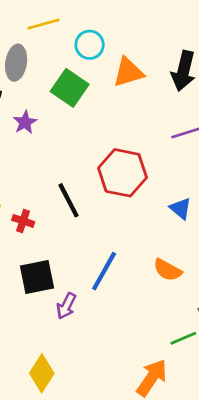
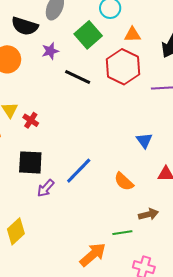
orange triangle: (128, 72) -> (132, 35), size x0.7
red hexagon: (123, 173) -> (123, 67), moved
black line: (68, 200) -> (78, 77), moved, turned -52

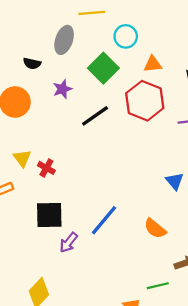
black semicircle: (25, 26) -> (32, 63), size x0.6
black line: (78, 77) -> (95, 116), turned -56

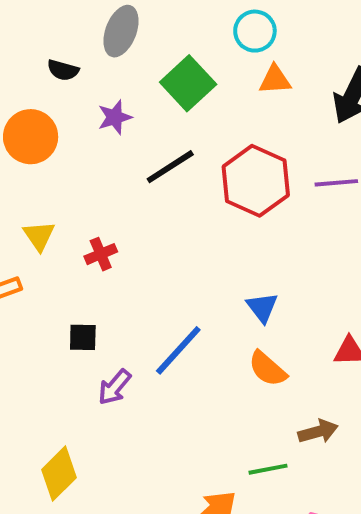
cyan circle: (126, 36) -> (255, 31), moved
red hexagon: (145, 101) -> (256, 181), moved
red cross: (46, 168) -> (101, 254), moved, turned 36
blue triangle: (175, 181) -> (262, 307), moved
black square: (49, 215) -> (83, 337), size x0.6

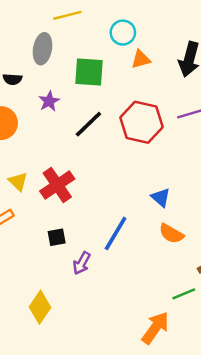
green square: (188, 83) -> (89, 72), turned -32
red cross: (101, 254) -> (57, 185), size x1.8
yellow diamond: (59, 474) -> (40, 307), moved

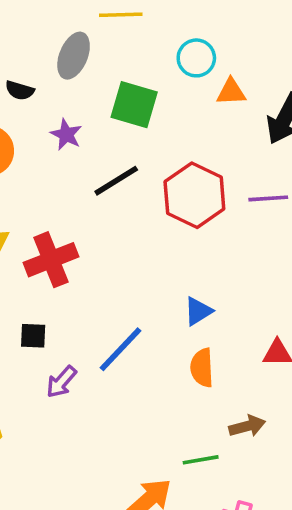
orange triangle: (141, 59) -> (231, 92), moved
purple star: (49, 101) -> (66, 134), turned -30
blue triangle: (161, 197) -> (198, 311), turned 35
orange semicircle: (171, 234) -> (202, 368), turned 45

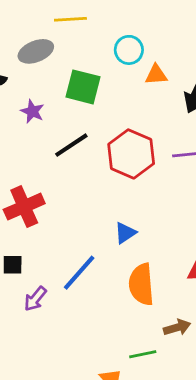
gray ellipse: (74, 56) -> (36, 51), turned 48
blue triangle: (198, 311) -> (125, 233), moved
orange semicircle: (202, 368) -> (141, 284), size x1.4

